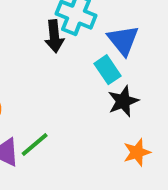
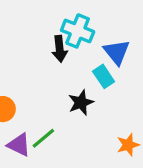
black star: (123, 101) -> (81, 103), moved

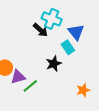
black arrow: (60, 49) -> (40, 30), turned -42
purple triangle: (19, 145) -> (18, 77), moved, turned -42

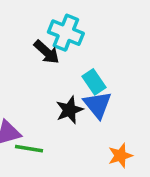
blue triangle: (76, 32) -> (98, 105), moved
green line: (30, 86) -> (29, 149), turned 49

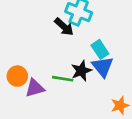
green line: (29, 149) -> (63, 79), moved

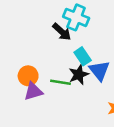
cyan rectangle: (100, 49) -> (83, 56), moved
orange circle: (17, 76) -> (28, 76), moved

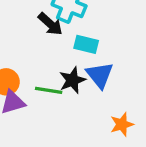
cyan rectangle: (83, 56) -> (86, 44), moved, turned -42

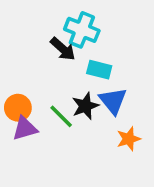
green line: (49, 90) -> (61, 116), turned 36
orange star: (122, 124) -> (129, 139), moved

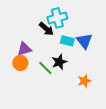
cyan cross: (82, 30) -> (57, 18), turned -36
blue triangle: (113, 101) -> (84, 41), moved
purple triangle: (25, 128) -> (24, 49), moved

